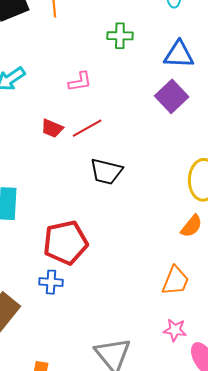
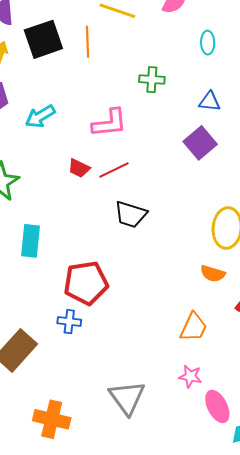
blue triangle: (179, 55) -> (210, 102), size x0.7
pink L-shape: (80, 82) -> (109, 123), size x1.5
orange semicircle: (192, 226) -> (213, 274), turned 65

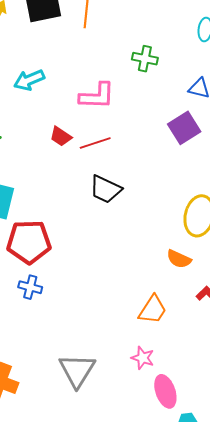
red pentagon: (86, 283) -> (29, 242), moved

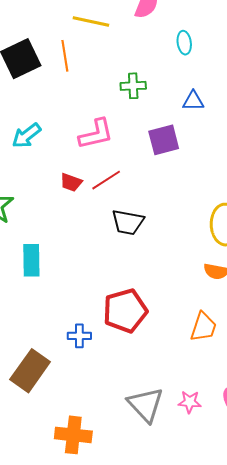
purple square: (184, 128) -> (164, 140), moved, turned 32
red pentagon: (29, 242) -> (125, 311), moved
pink star: (143, 358) -> (190, 402), moved

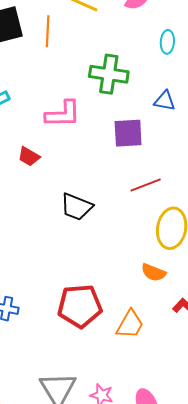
green cross: (133, 86) -> (109, 74), size x1.5
red line: (106, 180) -> (146, 185), moved
red pentagon: (125, 311) -> (80, 306), moved

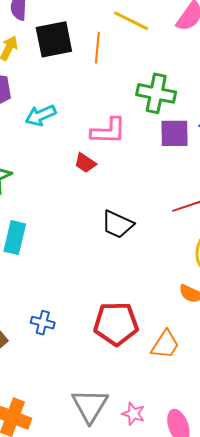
purple square: (128, 133) -> (174, 133), moved
red trapezoid: (29, 156) -> (85, 163), moved

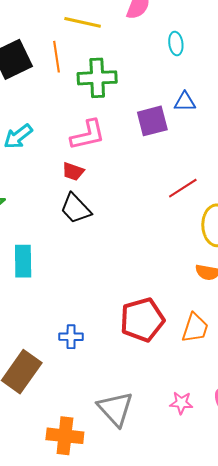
green cross: (156, 93) -> (97, 78), moved
black trapezoid: (117, 224) -> (76, 209), moved, turned 36
gray triangle: (90, 406) -> (115, 409), moved

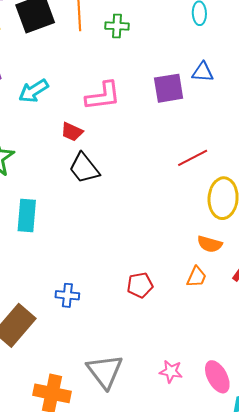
green cross: (97, 78) -> (117, 26), moved, size x0.6
red trapezoid: (73, 172) -> (72, 132), moved
red pentagon: (142, 320) -> (140, 285), size x0.6
orange trapezoid: (195, 328) -> (197, 277), moved, size x0.7

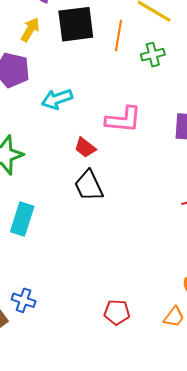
green cross: (117, 26) -> (153, 55), turned -30
blue cross: (67, 295) -> (24, 300), moved

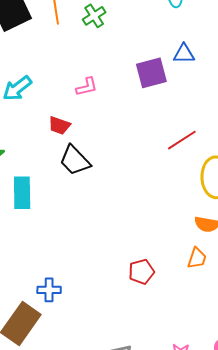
pink L-shape: (123, 120) -> (87, 87), size x0.6
cyan rectangle: (22, 219) -> (22, 193), moved

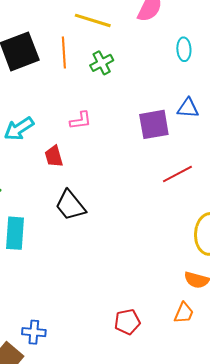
pink L-shape: (87, 87) -> (81, 120), moved
red trapezoid: (59, 125) -> (54, 156), moved, turned 50
red line: (182, 140) -> (177, 174), moved

